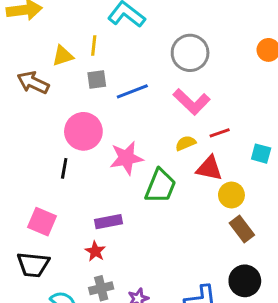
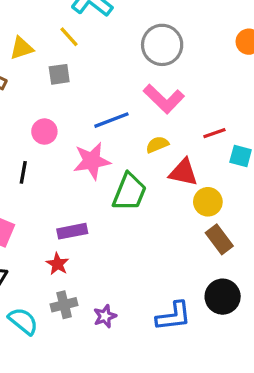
yellow line: (94, 45) -> (69, 37), moved, turned -48
blue line: (132, 91) -> (111, 120), moved
pink circle: (83, 131) -> (44, 132), size x0.6
red line: (220, 133) -> (214, 133), moved

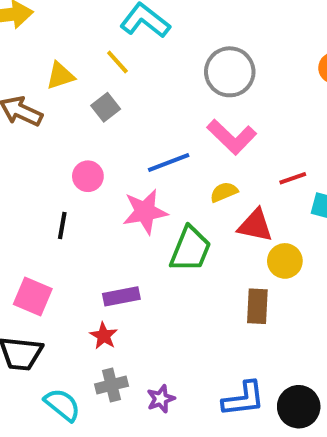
gray square: (59, 74) -> (106, 107), turned -30
brown rectangle: (219, 239) -> (257, 306), moved, turned 40
black circle: (223, 297) -> (299, 407), moved

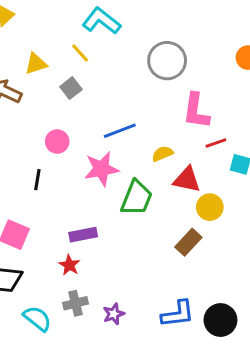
pink L-shape: (232, 137) -> (196, 111), moved, turned 54
brown rectangle: (257, 306) -> (188, 242), turned 40

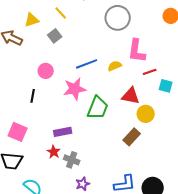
yellow semicircle: (162, 154) -> (115, 66), moved
gray cross: (76, 303) -> (72, 160), moved, turned 35

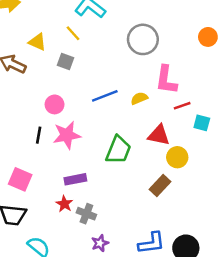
yellow triangle: (32, 20) -> (37, 42), turned 42
gray square: (55, 36) -> (66, 62), turned -32
pink star: (75, 89) -> (67, 135), moved

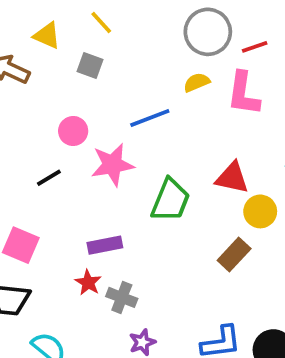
yellow semicircle: (139, 98) -> (197, 82), moved
red line: (182, 106) -> (255, 47), moved
black line: (39, 135) -> (49, 178), turned 49
pink star: (67, 135) -> (112, 165), moved

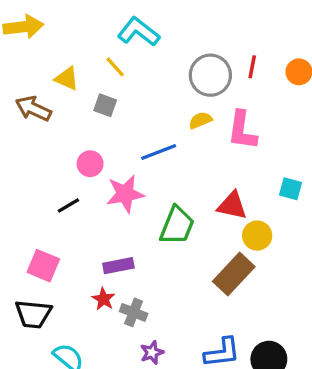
red line: (255, 47) -> (252, 67), moved, turned -60
brown rectangle: (234, 254) -> (234, 274), size x1.4

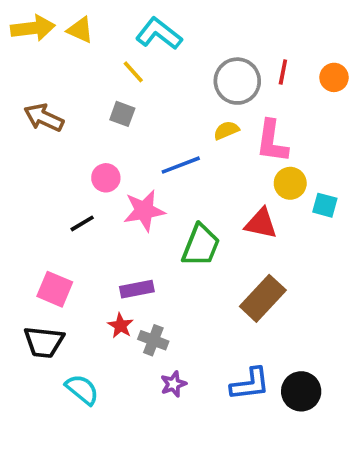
yellow triangle: (67, 79) -> (80, 30), moved
yellow circle: (257, 236) -> (290, 183), moved

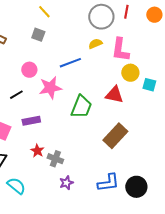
purple rectangle: (137, 289) -> (31, 121), moved

